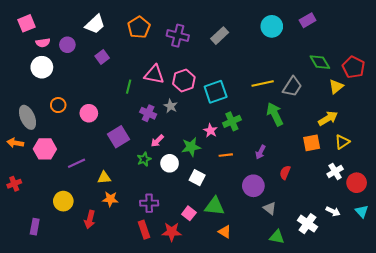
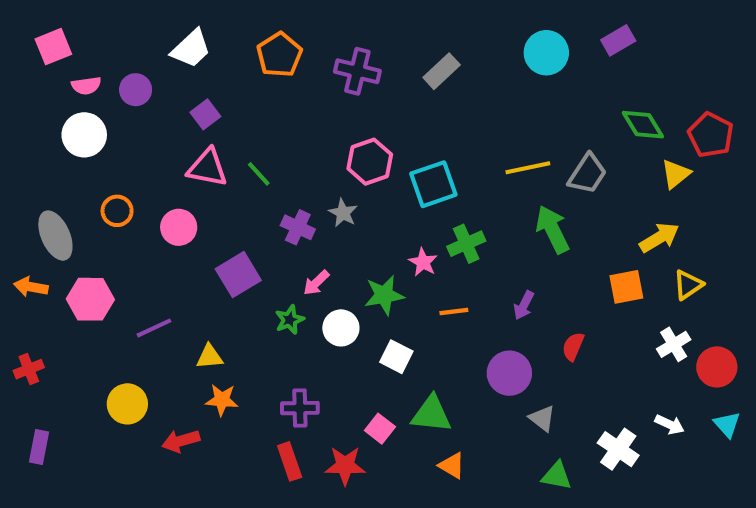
pink triangle: (154, 74) -> (207, 168), moved
green line: (129, 87) -> (259, 174), turned -56
red arrow: (90, 219) -> (181, 441), turned 60
purple rectangle: (35, 227) -> (39, 447), moved

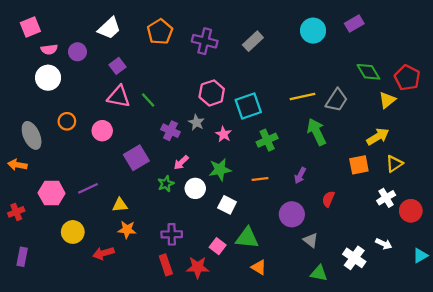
pink star: (423, 262) -> (224, 134), moved
pink hexagon: (90, 299) -> (52, 193), moved
cyan triangle: (727, 424) -> (420, 256), moved, turned 42

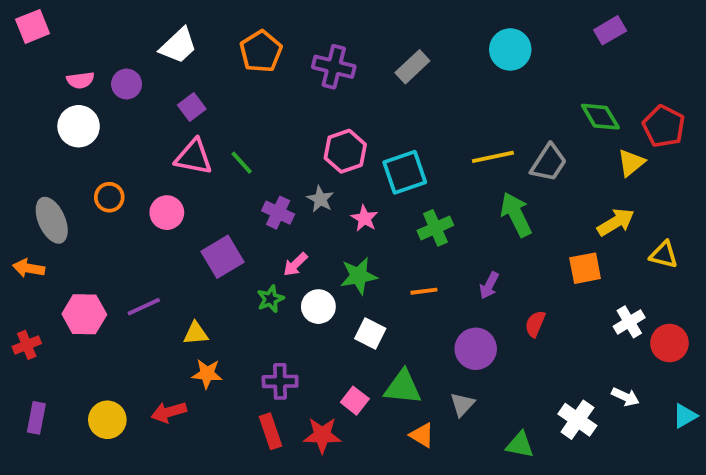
purple rectangle: (354, 24) -> (610, 30), moved
pink square: (30, 27) -> (33, 26), moved
yellow triangle: (394, 164) -> (664, 255), moved, turned 48
yellow circle: (73, 232) -> (107, 420), moved
gray triangle: (311, 240) -> (462, 404), moved, turned 35

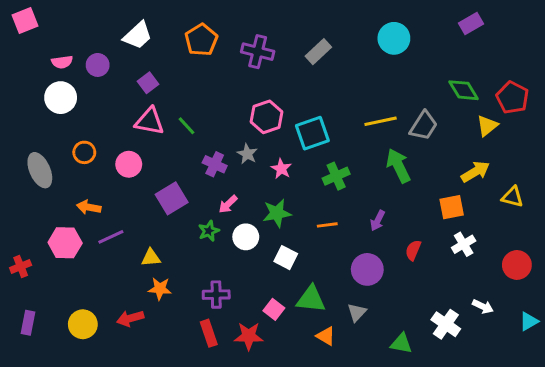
orange arrow: (29, 268) -> (89, 207), moved
white cross: (629, 322) -> (464, 244), moved

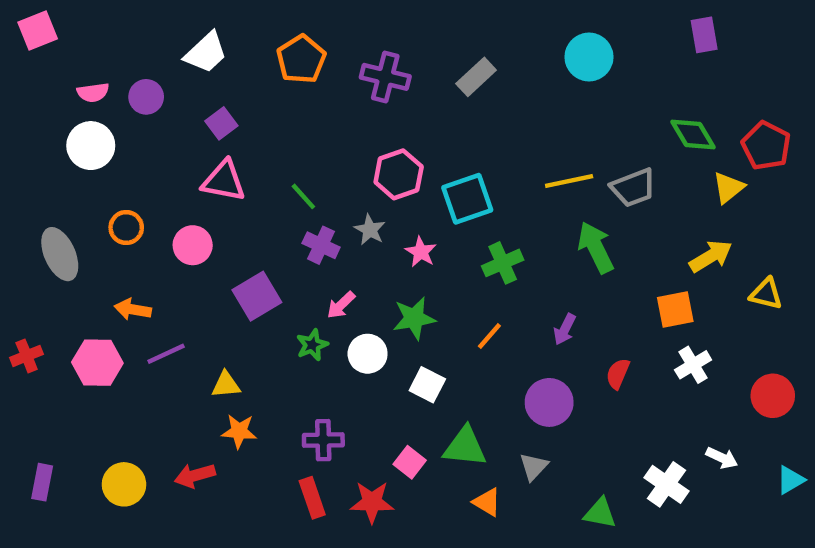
purple rectangle: (471, 23) -> (704, 35), turned -70
green line: (187, 126) -> (303, 196), moved
gray trapezoid: (424, 126) -> (633, 188), turned 36
orange line: (327, 225) -> (489, 336), turned -42
red cross: (21, 266) -> (27, 356), moved

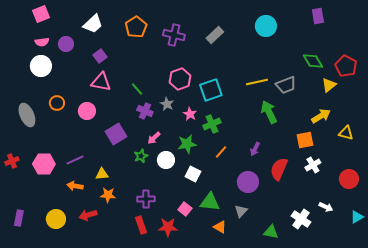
pink square: (38, 30) -> (41, 14), moved
green cross: (503, 263) -> (212, 124), moved
orange arrow: (133, 309) -> (75, 186), moved
red semicircle: (618, 374) -> (279, 169), size x1.6

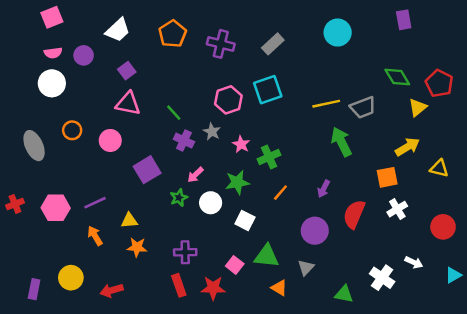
cyan square: (211, 90) -> (268, 90), moved
orange arrow: (75, 186) -> (95, 236), turned 49
red arrow: (88, 215) -> (112, 290), moved
purple rectangle: (19, 218) -> (34, 289), moved

